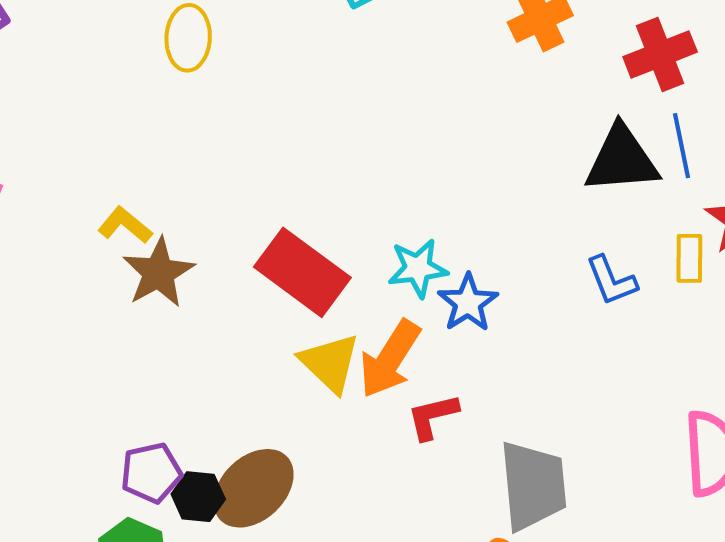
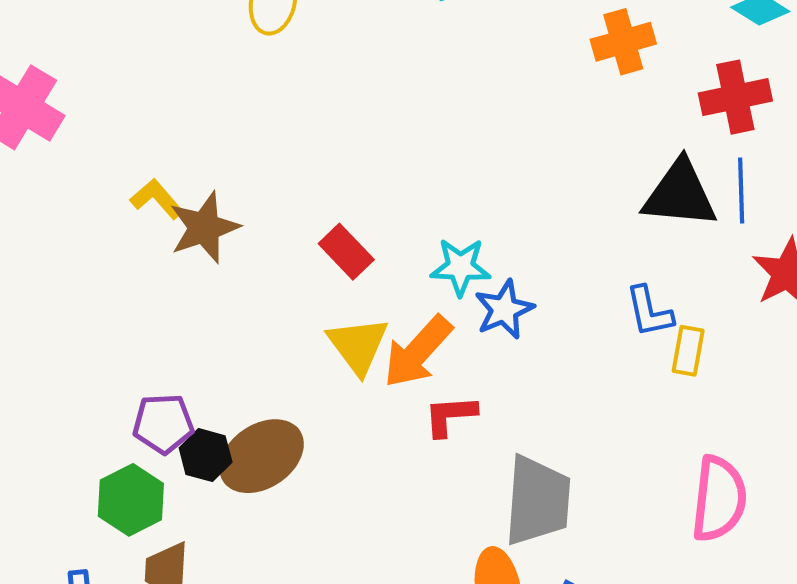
yellow L-shape: (125, 225) -> (157, 199), moved
yellow rectangle: (689, 258) -> (688, 351), moved
red rectangle: (302, 272) -> (346, 252), size x0.6

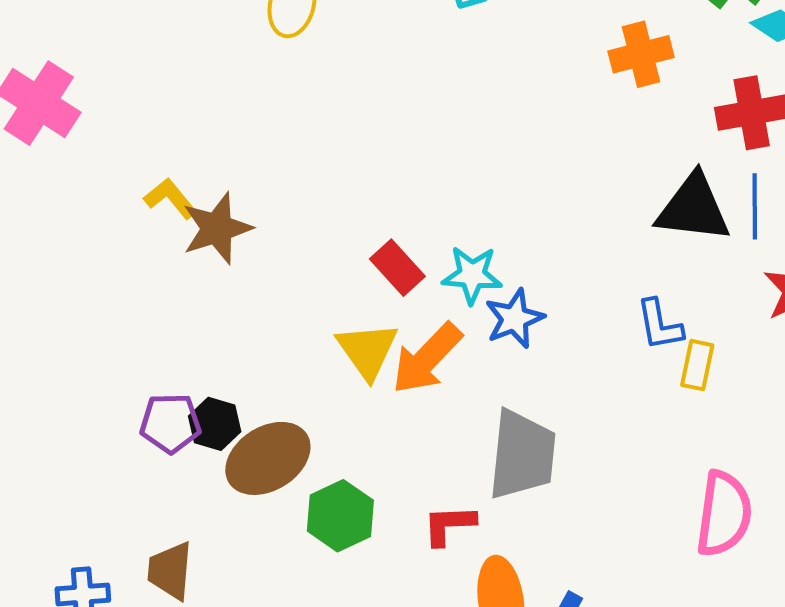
red rectangle: (346, 252) -> (397, 268), moved
red L-shape: (450, 416) -> (449, 525), moved
black hexagon: (206, 455) -> (215, 424), moved
green hexagon: (131, 500) -> (340, 516), moved
gray trapezoid: (538, 501) -> (522, 455), moved

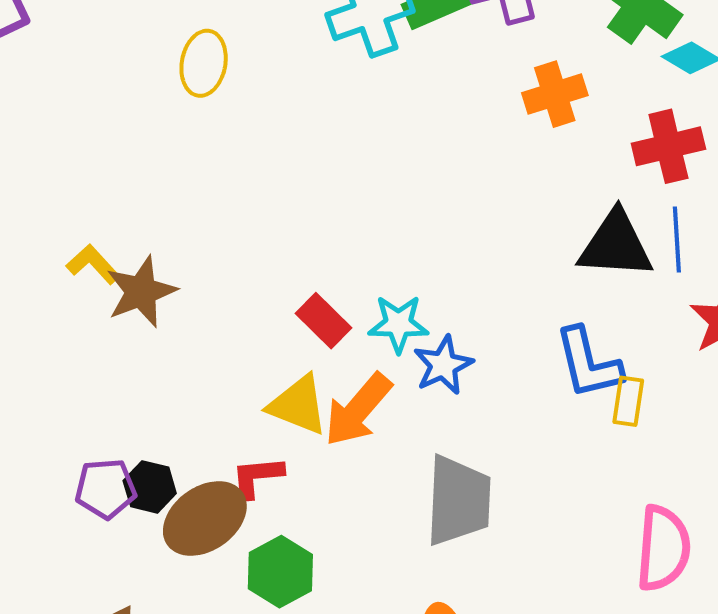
blue L-shape: (659, 325) -> (588, 363), size x1.4
yellow triangle: (367, 350) -> (298, 405), turned -30
red L-shape: (449, 525) -> (257, 477), moved

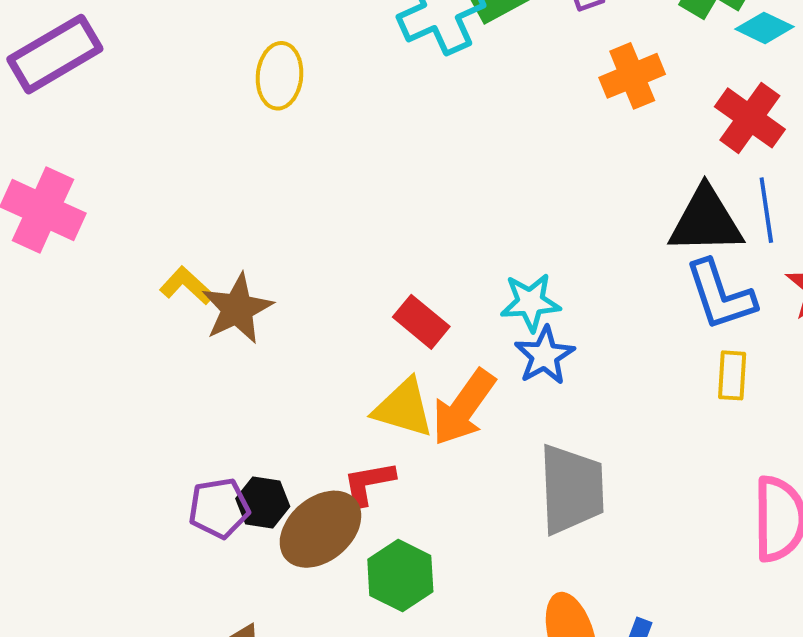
red cross: (668, 146) -> (750, 118), turned -36
cyan star: (398, 324) -> (530, 302), moved
blue L-shape: (588, 363) -> (720, 295), moved

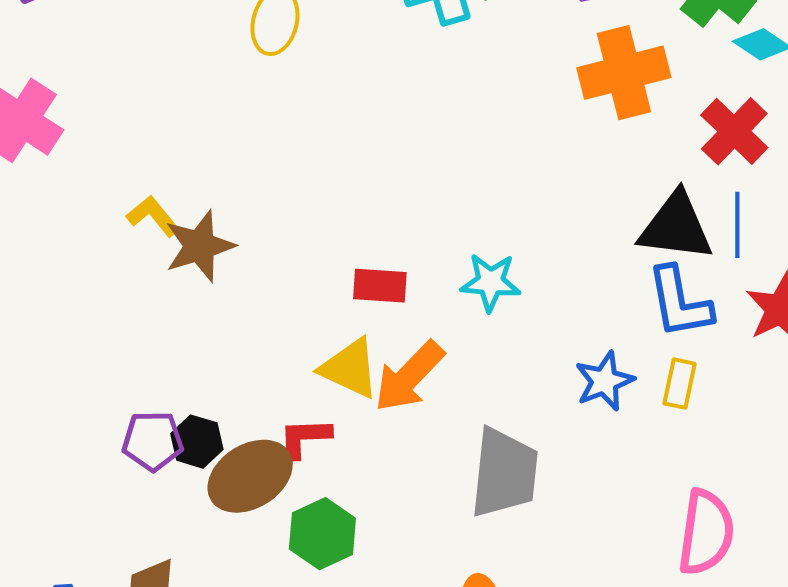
orange cross: (632, 76) -> (624, 73), size x1.4
red rectangle: (421, 322) -> (380, 286), turned -44
blue star: (545, 356) -> (604, 381), moved

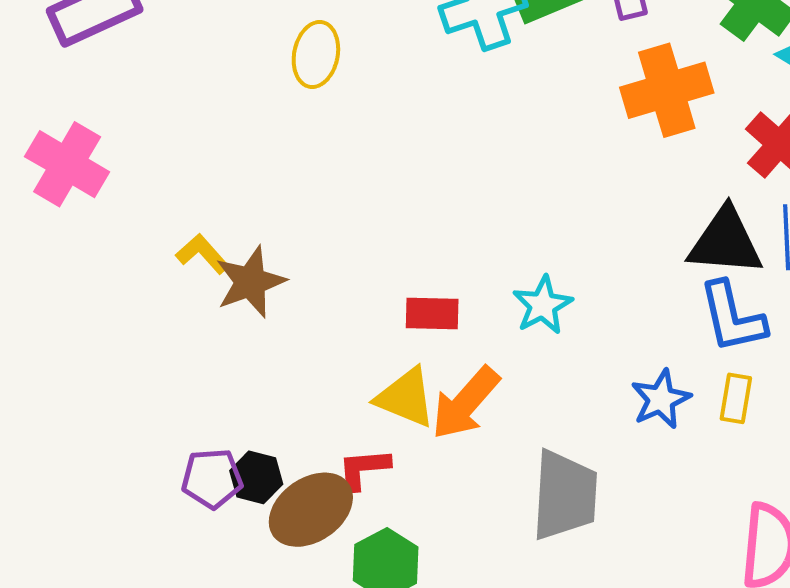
cyan star: (491, 282) -> (543, 305), turned -30

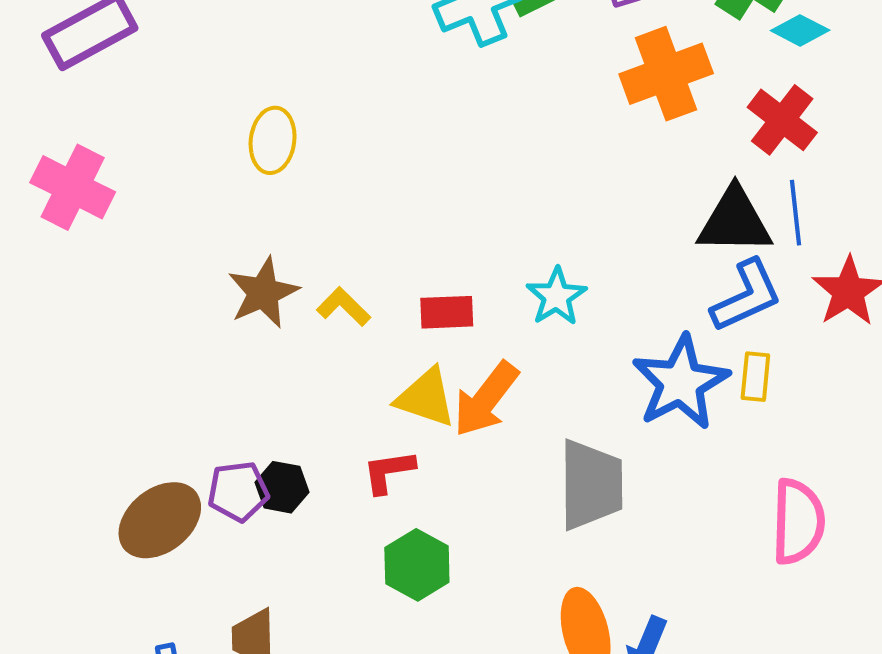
yellow ellipse: (316, 54) -> (273, 140), moved
yellow L-shape: (202, 254) -> (344, 307), moved
blue L-shape: (732, 317) -> (746, 296), turned -98
blue star: (661, 399) -> (681, 382), size x1.6
brown ellipse: (311, 510) -> (160, 520), moved

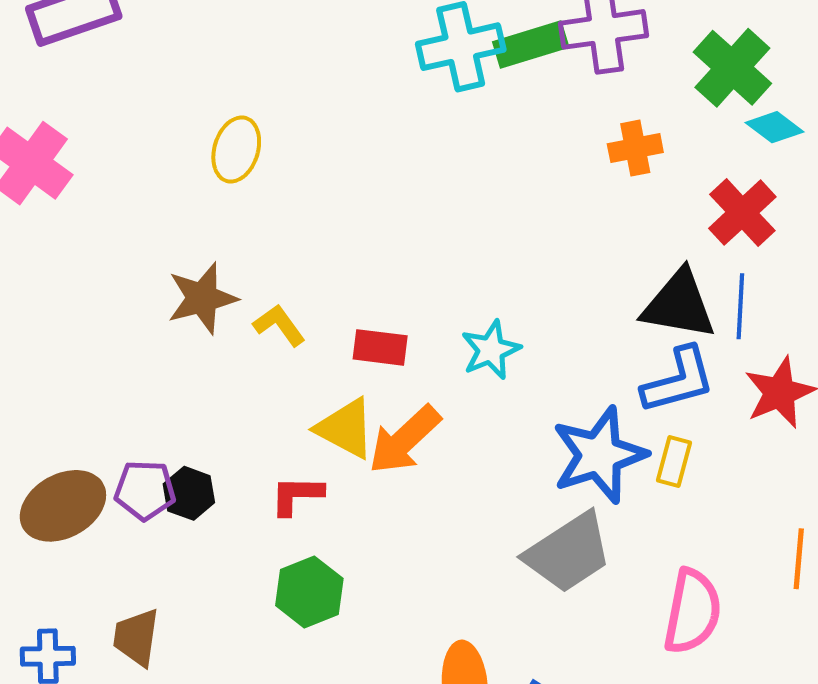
orange cross: (666, 74) -> (635, 148), size x0.6
gray trapezoid: (591, 485) -> (568, 553), moved, turned 48

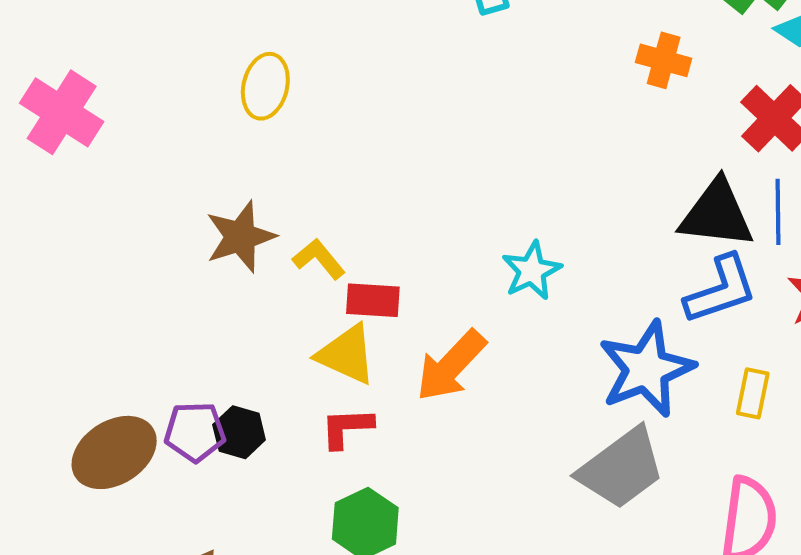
orange cross: (635, 148) -> (664, 60), turned 30
red rectangle: (380, 347) -> (373, 300), moved
yellow triangle: (345, 428) -> (347, 354), moved
yellow rectangle: (674, 461) -> (753, 393), moved

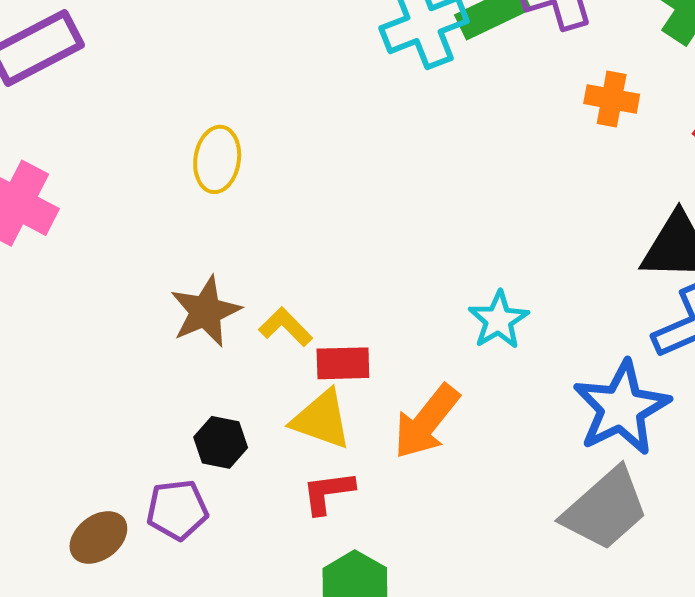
black hexagon: (239, 432) -> (221, 442), moved
brown ellipse: (114, 452) -> (98, 537), size x0.7

